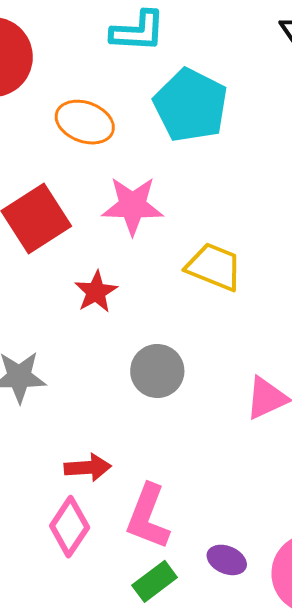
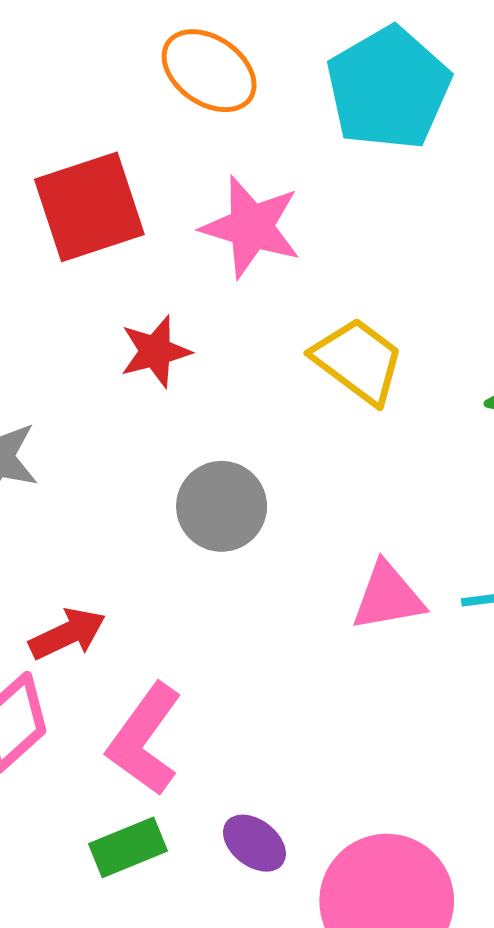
red arrow: (88, 468) -> (67, 634), turned -36

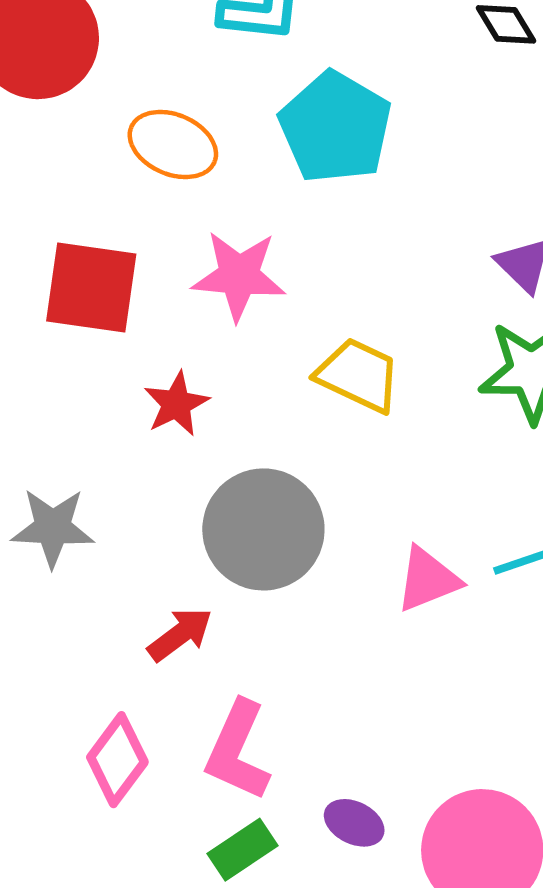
red square: (89, 207) -> (91, 287), turned 38
gray circle: (222, 506) -> (263, 529), size x1.5
red arrow: (67, 634) -> (180, 634), moved

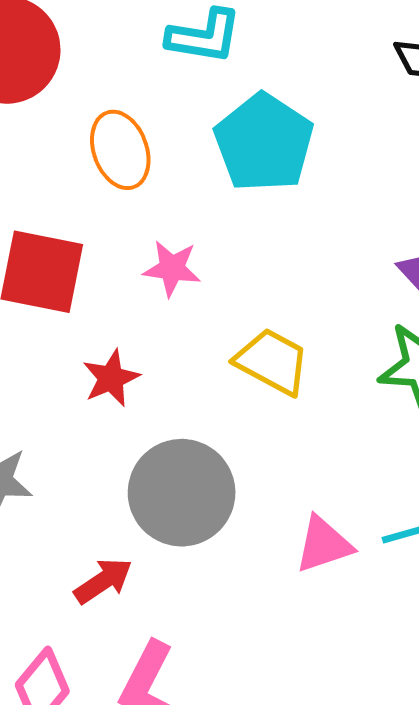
orange ellipse: (173, 144) -> (120, 150), turned 44
pink star: (239, 276) -> (172, 268), size x0.7

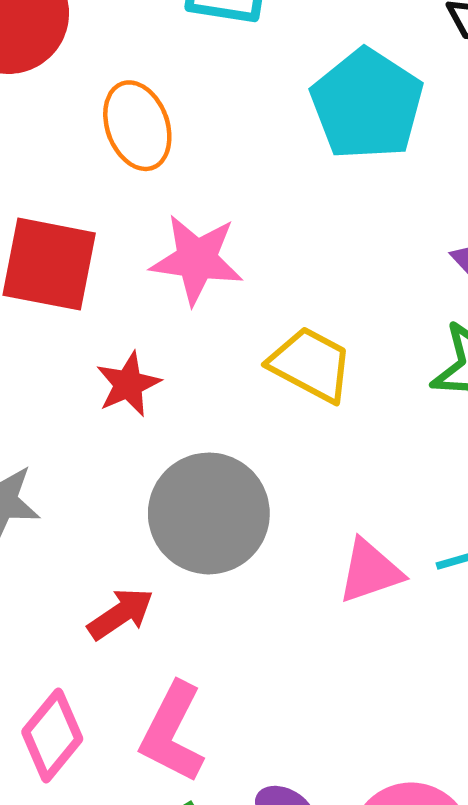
cyan pentagon: (264, 143) -> (367, 104), moved
pink star: (172, 268) -> (197, 259), size x1.4

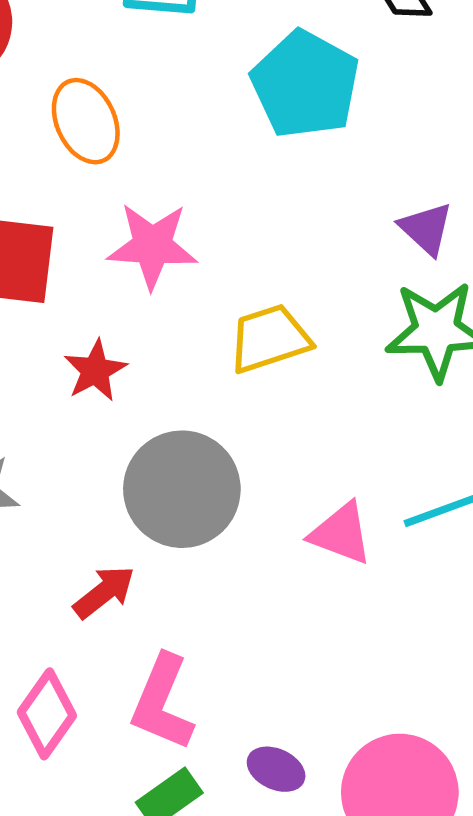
yellow trapezoid: (311, 364) -> (269, 339), turned -42
pink triangle: (370, 571) -> (341, 533), turned 44

